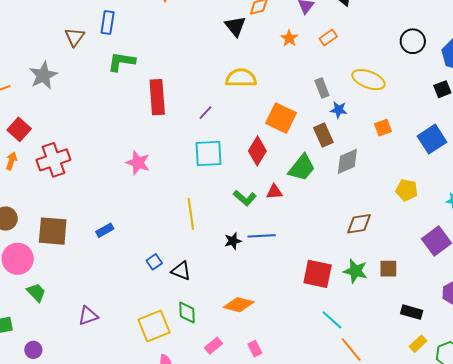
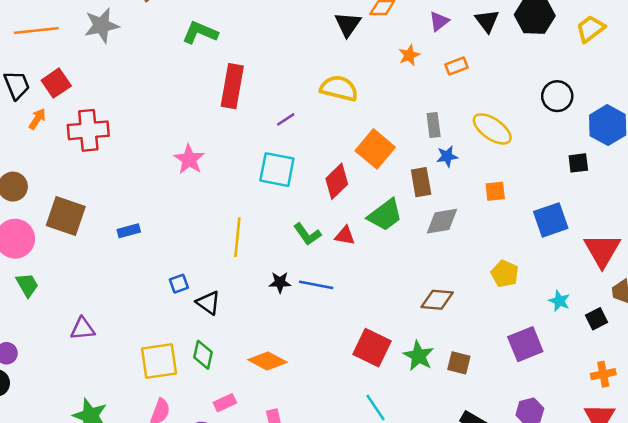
blue star: (339, 110) -> (447, 156), turned -30

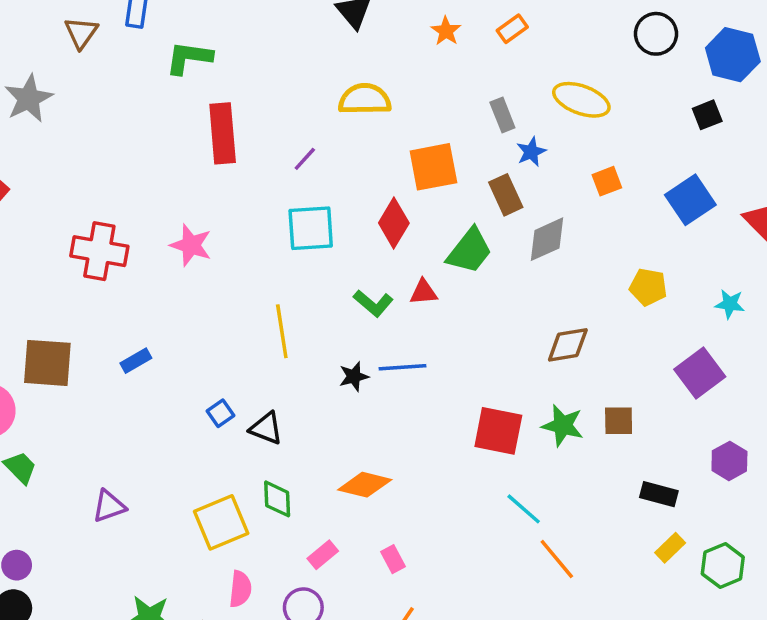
green L-shape: (200, 33) -> (189, 58), moved
red cross: (88, 130) -> (99, 251), moved, turned 30
orange square: (375, 149) -> (433, 167), turned -36

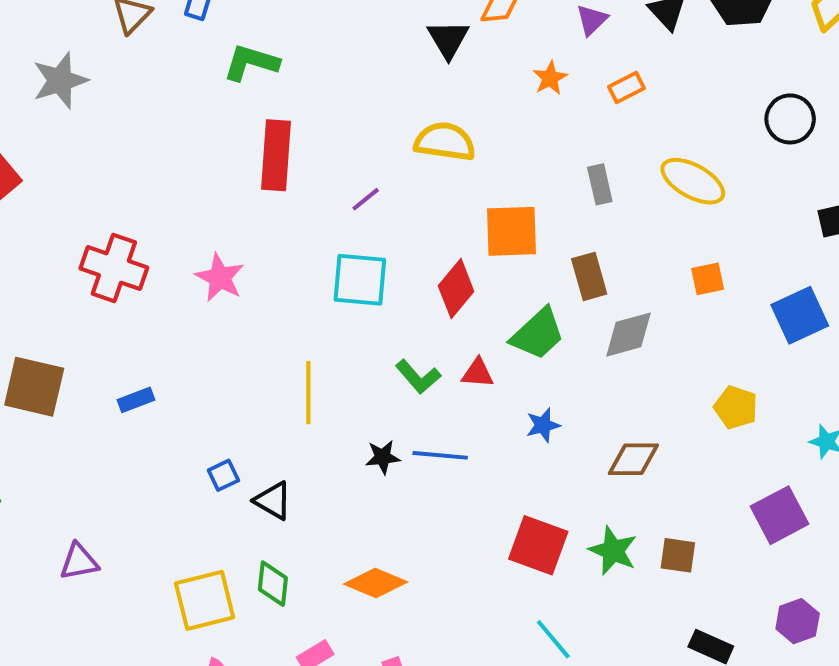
blue star: (531, 152) -> (543, 425), moved

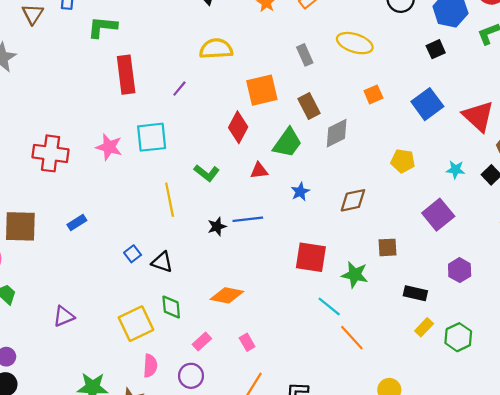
cyan square: (360, 280) -> (152, 137), moved
green L-shape: (418, 377) -> (207, 173), moved
green star: (613, 551) -> (355, 275), moved

